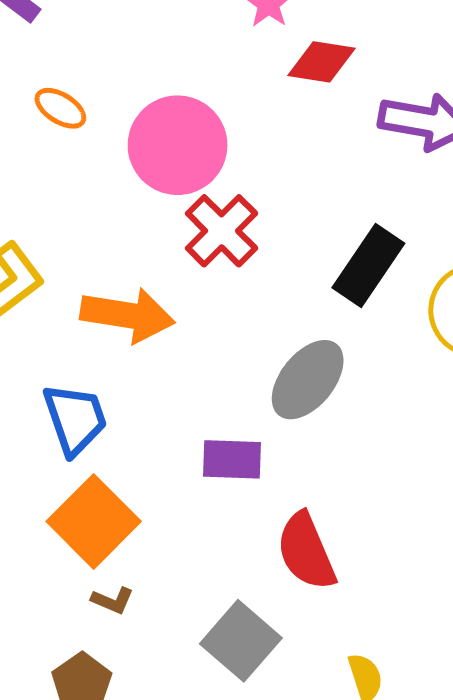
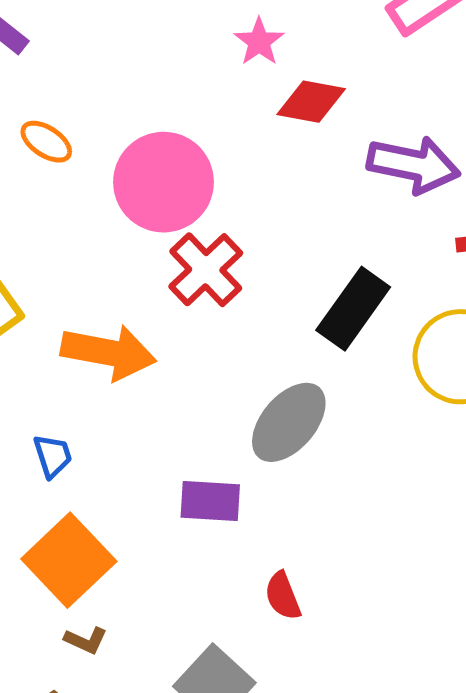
blue trapezoid: (75, 419) -> (53, 456), size x0.6
red semicircle: (306, 551) -> (283, 596), size x0.6

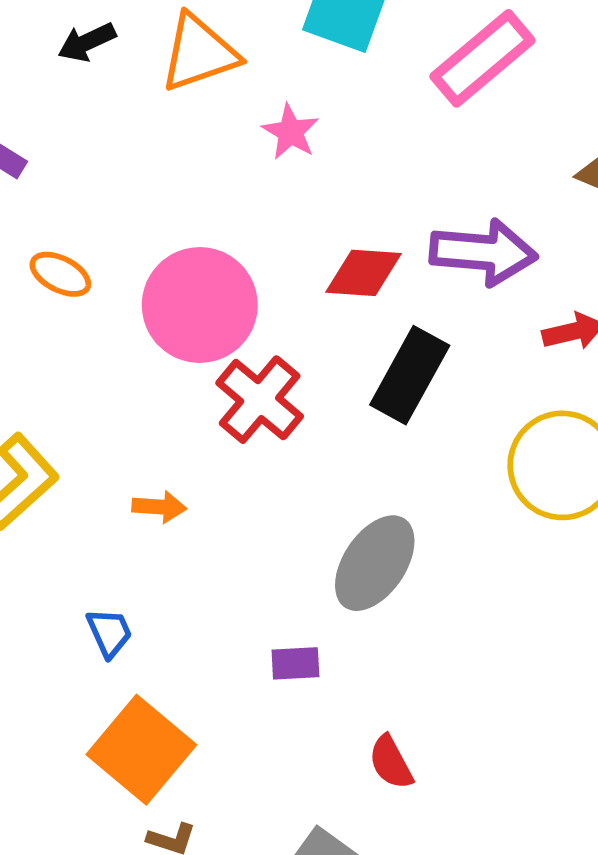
red diamond: (311, 102) -> (363, 273), moved
black rectangle: (353, 309) -> (410, 375), moved
orange arrow: (108, 352) -> (159, 507), size x0.5
purple rectangle: (210, 501) -> (295, 663), size x0.7

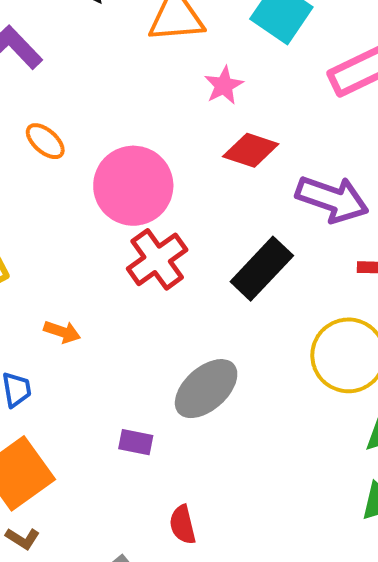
red diamond: (363, 273) -> (251, 150), moved
orange arrow: (159, 507) -> (62, 332), moved

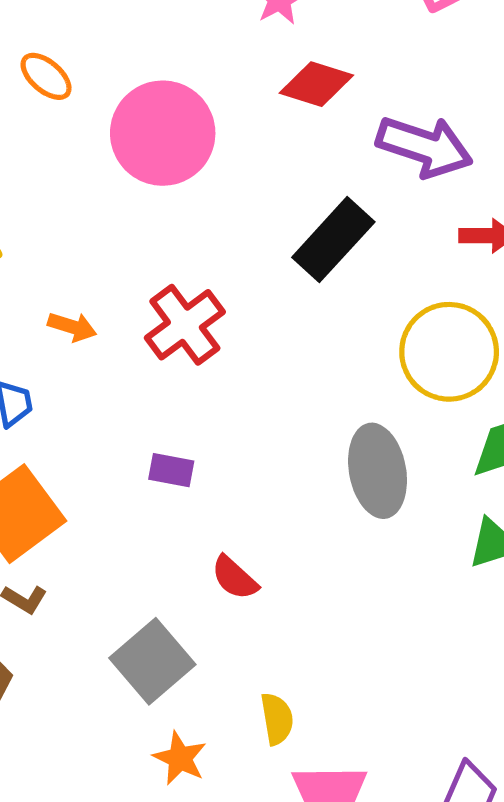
red cross: (157, 259) -> (185, 325), moved
gray ellipse: (206, 389) -> (378, 471), moved, turned -58
red semicircle: (183, 525) -> (235, 578), turned -33

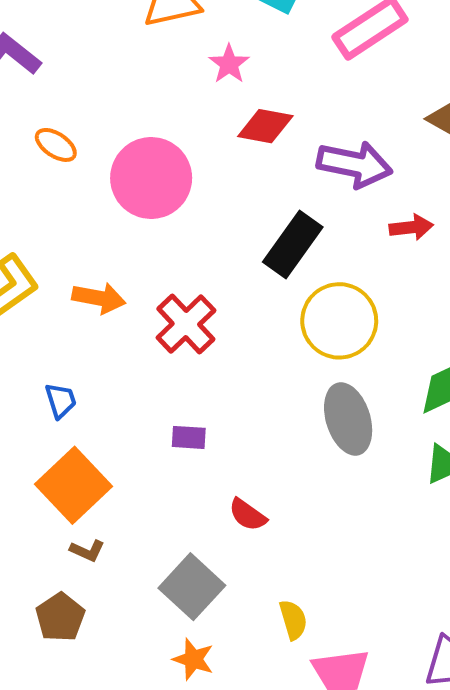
orange arrow: (72, 327) -> (99, 298), moved, size x1.4
yellow circle: (449, 352) -> (339, 321), moved
orange star: (180, 758) -> (193, 659), moved

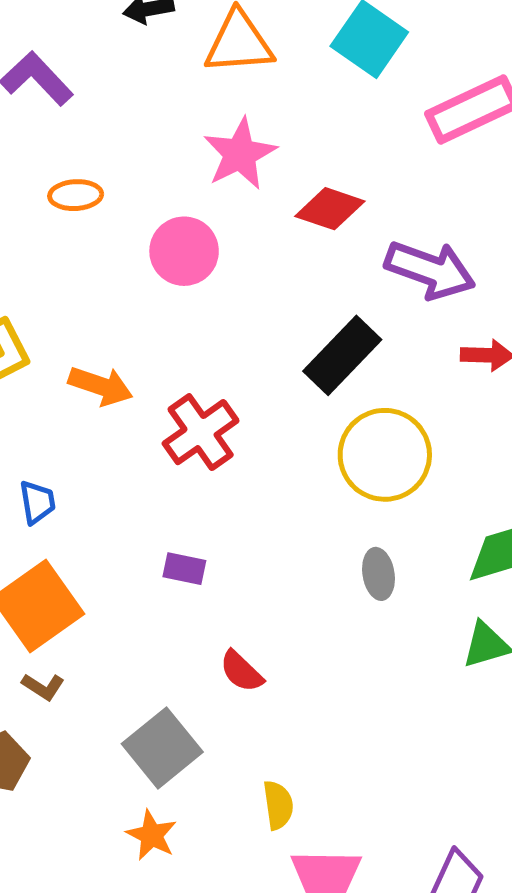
pink star: (229, 64) -> (240, 154), moved, size x1.5
orange ellipse: (56, 145) -> (76, 195), turned -45
pink circle: (151, 178) -> (184, 251), size x0.7
gray ellipse: (348, 419) -> (378, 574), size x0.6

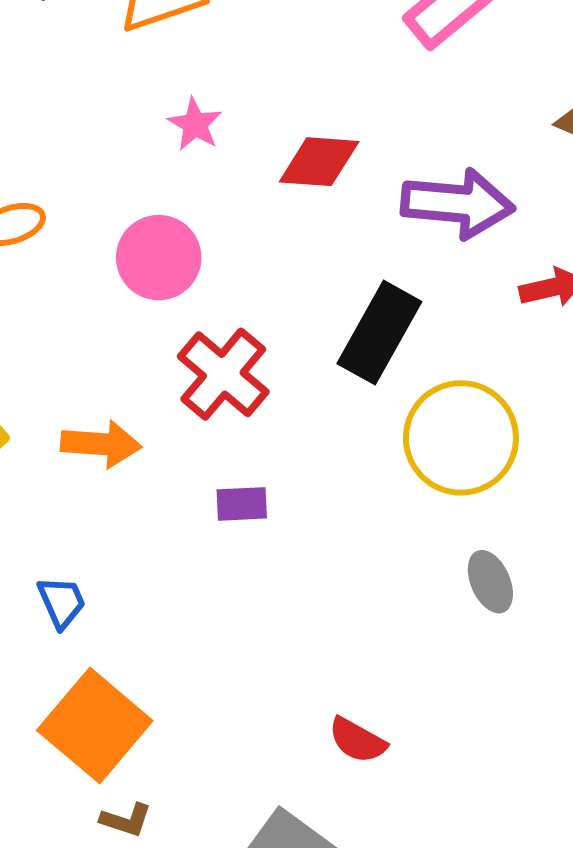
pink star: (240, 154) -> (195, 124), size x0.6
red cross: (201, 432) -> (223, 374), moved
purple rectangle: (184, 569) -> (242, 504), moved

